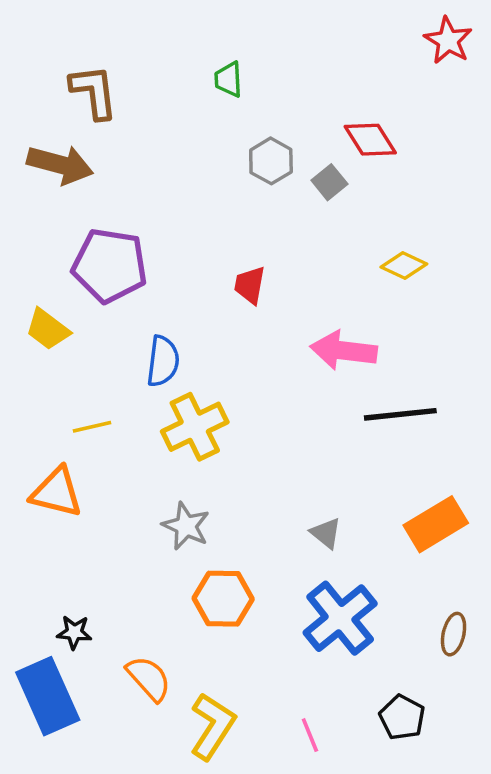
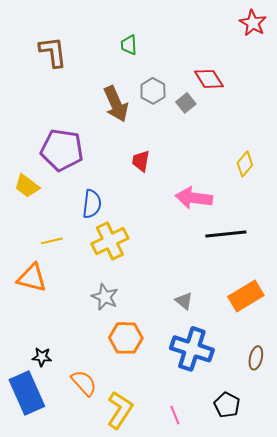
brown arrow: (60, 164) -> (116, 104), moved, turned 51
yellow diamond: (404, 265) -> (245, 164), moved, turned -75
blue cross: (340, 618) -> (192, 349), turned -33

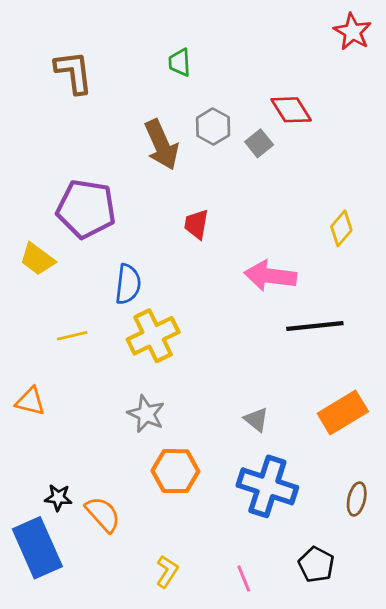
orange triangle: (32, 278) -> (30, 401), moved, size x0.7
orange semicircle: (84, 383) -> (103, 514), moved
yellow L-shape: (120, 410) -> (167, 571), size x0.6

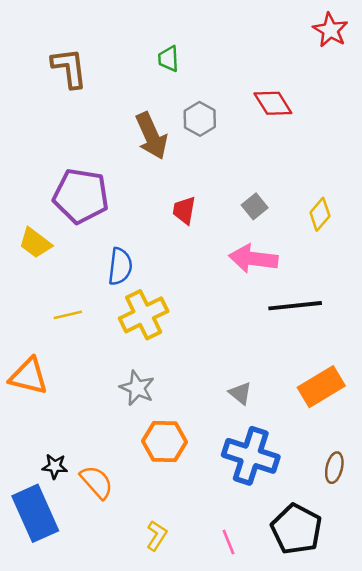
gray square: (259, 143) -> (255, 206), moved
orange triangle: (30, 401) -> (29, 376), size x1.4
black pentagon: (316, 565) -> (296, 529), size x1.5

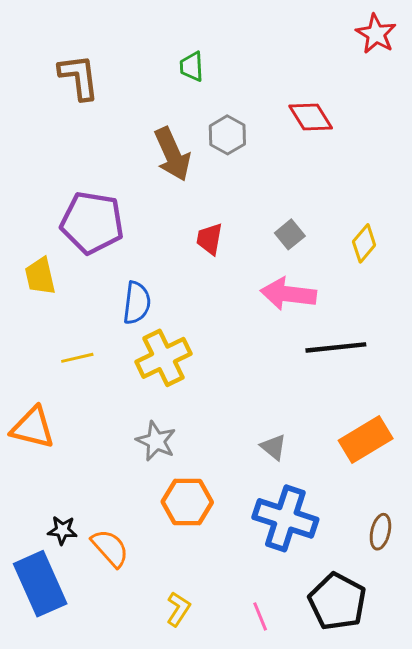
yellow trapezoid: (35, 243) -> (40, 276), turned 40

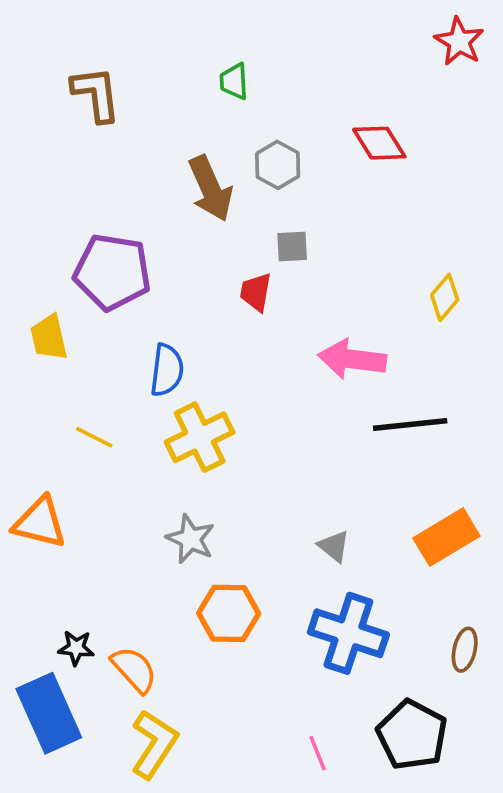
gray square: (290, 234) -> (292, 247), moved, turned 36
yellow line: (77, 358) -> (94, 437), turned 40
yellow L-shape: (178, 609) -> (154, 744), moved, size x1.6

